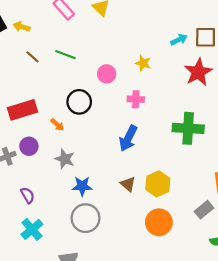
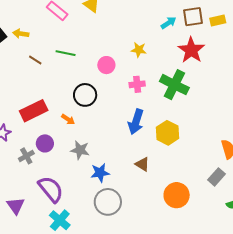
green cross: (188, 128) -> (174, 85), moved, turned 32
yellow hexagon: (158, 184) -> (168, 133), moved
purple semicircle: (28, 195) -> (51, 189), size x1.8

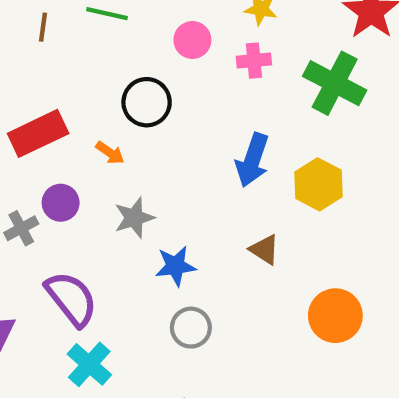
brown line: (35, 60) -> (43, 27), turned 64
pink cross: (137, 84) -> (254, 61), moved
gray star: (80, 150) -> (134, 218), turned -30
gray circle: (108, 202) -> (191, 328), size x0.7

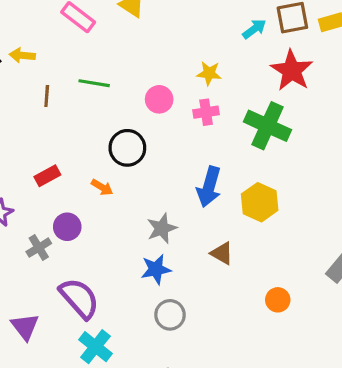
red rectangle: (38, 133) -> (47, 176), size x0.6
gray star: (134, 218) -> (162, 228), moved
orange circle: (335, 316) -> (278, 300), size x0.6

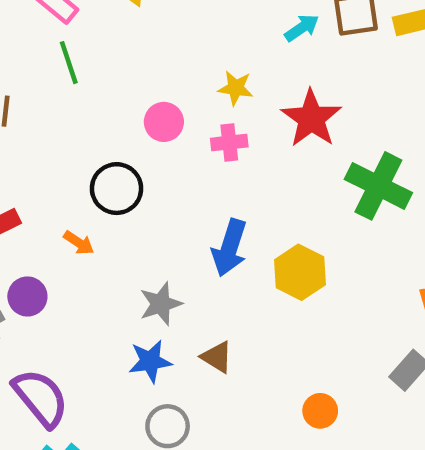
red star: (292, 71) -> (311, 118), moved
green line: (94, 83) -> (69, 63), moved, turned 60
green cross: (267, 126) -> (378, 186), moved
brown triangle: (222, 253) -> (217, 357), moved

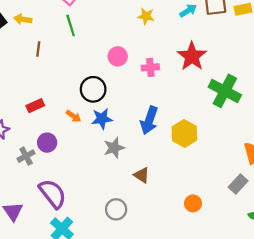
yellow star: (236, 88) -> (146, 16), moved
blue star: (150, 361) -> (102, 119), moved

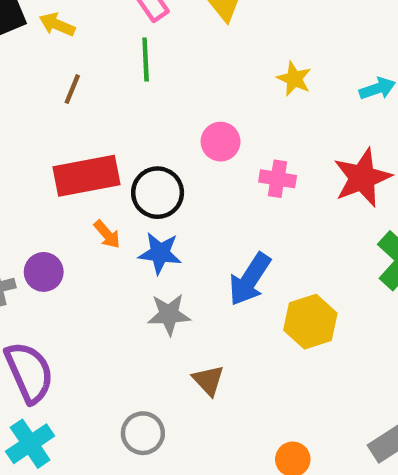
red rectangle: (35, 106) -> (87, 176), moved, size x1.8

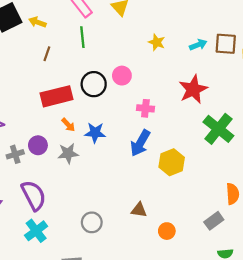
pink cross: (278, 179) -> (145, 108), moved
black circle: (158, 193) -> (94, 84), moved
gray star: (169, 314) -> (68, 153), moved
brown triangle: (208, 380) -> (139, 210), moved, turned -35

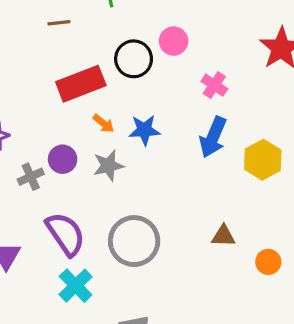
brown line: (47, 54) -> (59, 23), turned 72
pink cross: (145, 108) -> (214, 85), turned 35
gray circle: (92, 222) -> (134, 241), moved, size x1.6

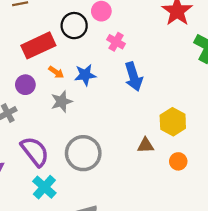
pink cross: (214, 85) -> (116, 42), moved
blue arrow: (213, 137) -> (134, 77), turned -36
purple circle: (63, 159) -> (25, 85), moved
yellow hexagon: (263, 160) -> (173, 122), moved

